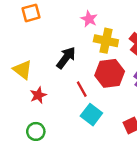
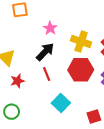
pink star: (89, 19) -> (50, 28), moved
red line: (82, 89) -> (47, 74), moved

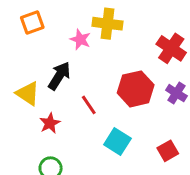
yellow cross: (81, 41) -> (108, 24), moved
black arrow: (45, 52) -> (59, 76), moved

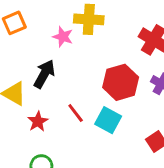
red line: (89, 105) -> (76, 113), moved
cyan square: (117, 142) -> (108, 120), moved

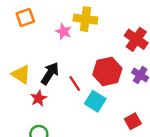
black arrow: (44, 74) -> (50, 73), moved
red line: (76, 113) -> (75, 84), moved

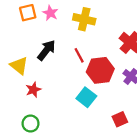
pink star: (64, 32) -> (50, 13), moved
black arrow: (50, 73) -> (46, 50), moved
red line: (75, 84) -> (79, 55), moved

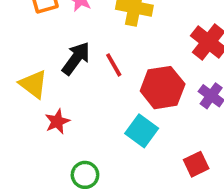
red line: (79, 55) -> (114, 65), moved
green circle: (31, 124) -> (85, 175), moved

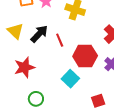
yellow triangle: (33, 84) -> (15, 31), moved
red star: (57, 122) -> (24, 67), size x1.5

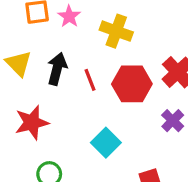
black arrow: (39, 34) -> (57, 69), turned -30
red hexagon: (85, 56) -> (132, 84), moved

